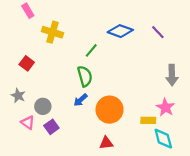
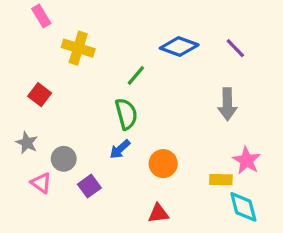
gray arrow: (172, 75) -> (227, 104), moved
orange circle: (110, 110) -> (163, 164), size x0.7
purple square: (51, 127) -> (89, 186), moved

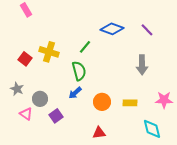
yellow cross: (78, 48) -> (49, 52), moved
pink star: (247, 160) -> (164, 100), moved, turned -30
yellow rectangle: (221, 180) -> (130, 103), moved

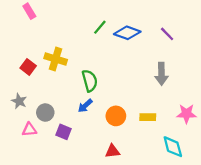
green line: (85, 47) -> (100, 27), moved
pink triangle: (26, 114) -> (29, 130), turned -40
purple square: (56, 116) -> (63, 132), turned -32

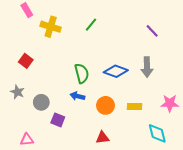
blue diamond: (127, 33) -> (116, 71), moved
yellow cross: (56, 59) -> (51, 27), moved
blue arrow: (85, 106) -> (78, 96), turned 56
pink triangle: (29, 130) -> (27, 140), moved

